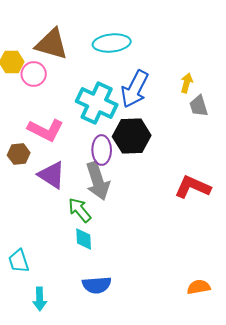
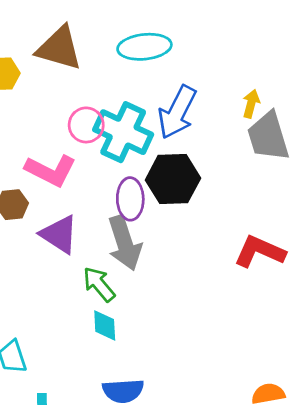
pink circle: (34, 74) -> (86, 125), moved
gray trapezoid: (199, 106) -> (268, 136), size x1.6

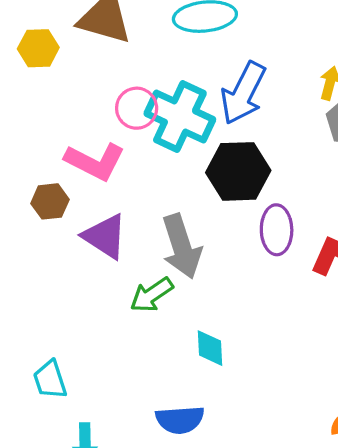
purple ellipse: (130, 199) -> (277, 230), moved
green arrow: (99, 284) -> (152, 295), turned -84
cyan diamond: (105, 325) -> (210, 348), moved

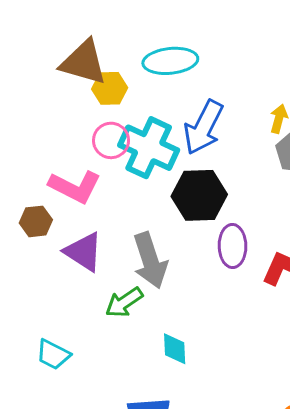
yellow hexagon: (38, 48) -> (110, 88), moved
cyan trapezoid: (50, 380) -> (53, 354), moved, turned -45

